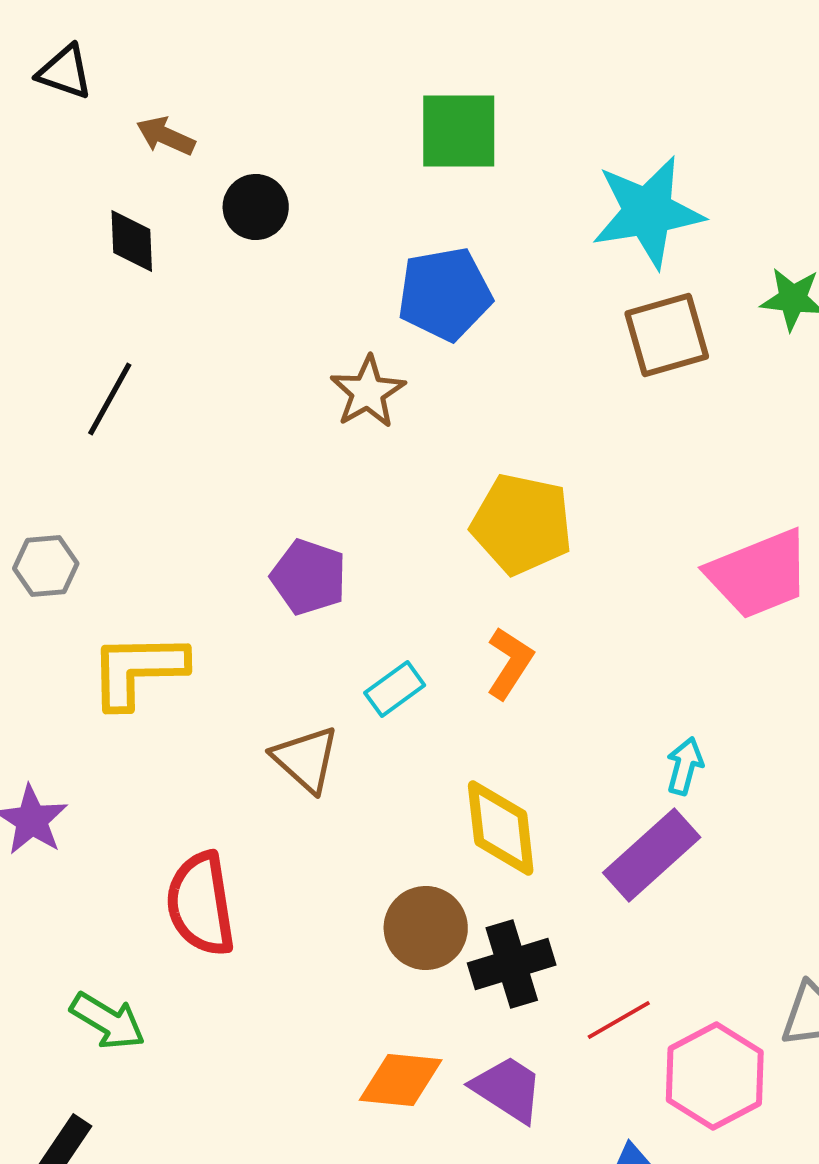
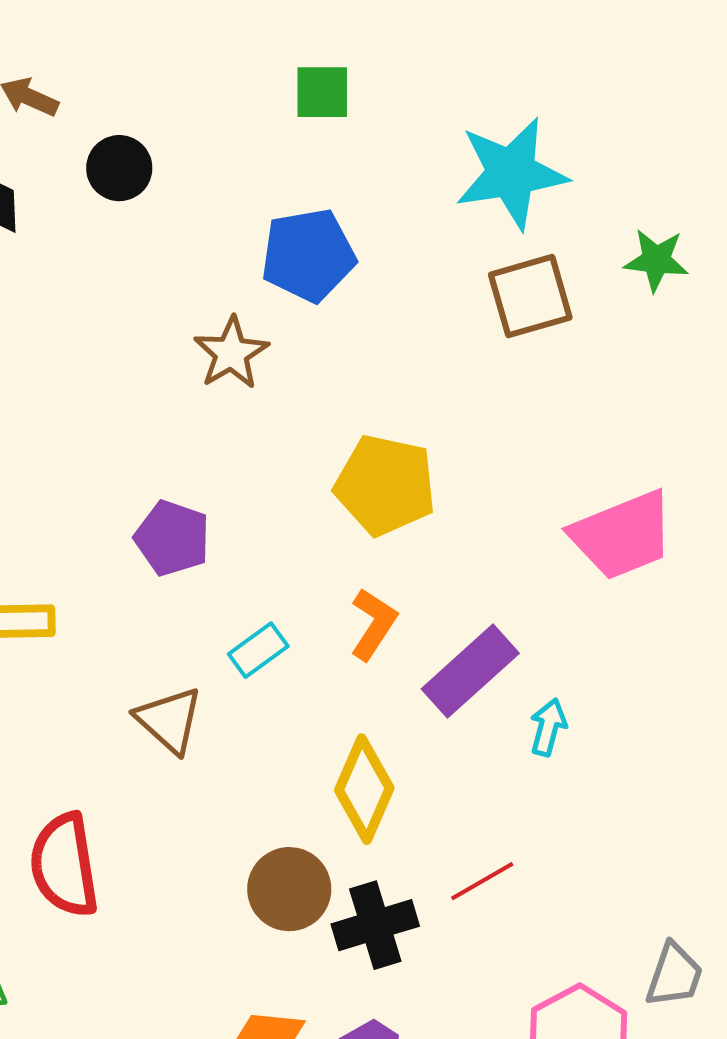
green square: (459, 131) -> (322, 92), size x0.7
yellow diamond: (501, 828) -> (364, 789), turned 30
purple rectangle: (652, 855) -> (470, 671), moved
red line: (619, 1020) -> (482, 881), moved

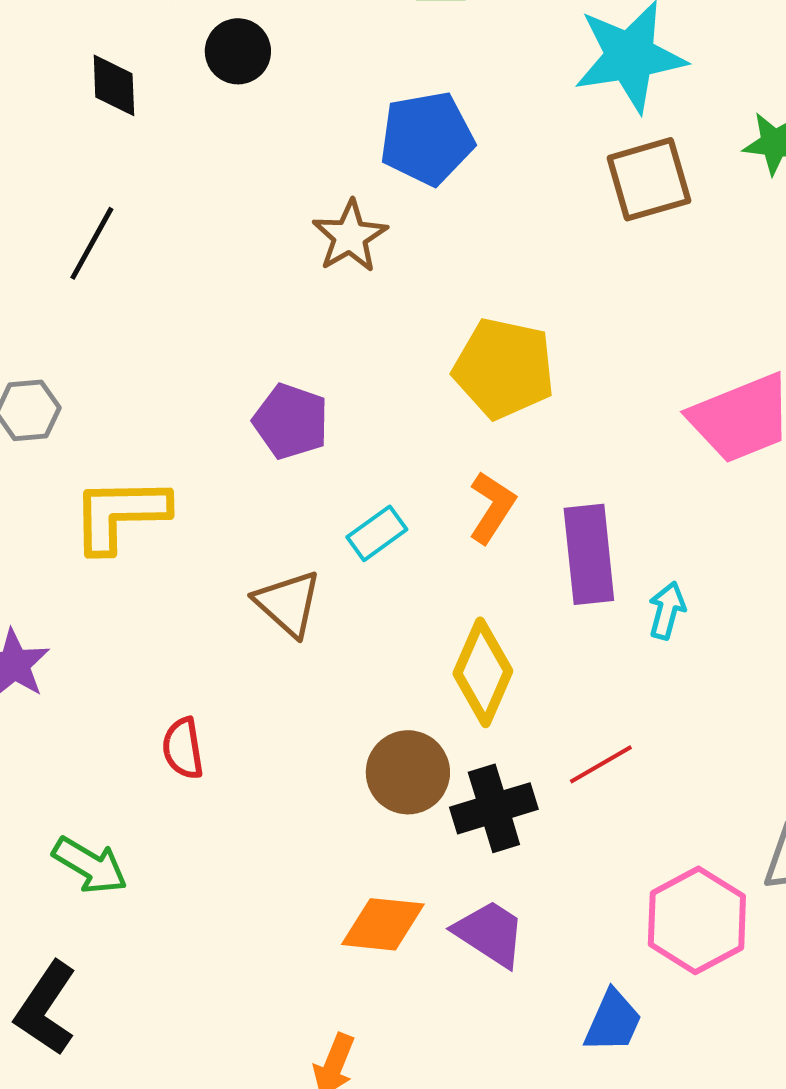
purple rectangle: (470, 671) -> (589, 554), turned -54
red semicircle: (64, 865) -> (183, 748), size x0.6

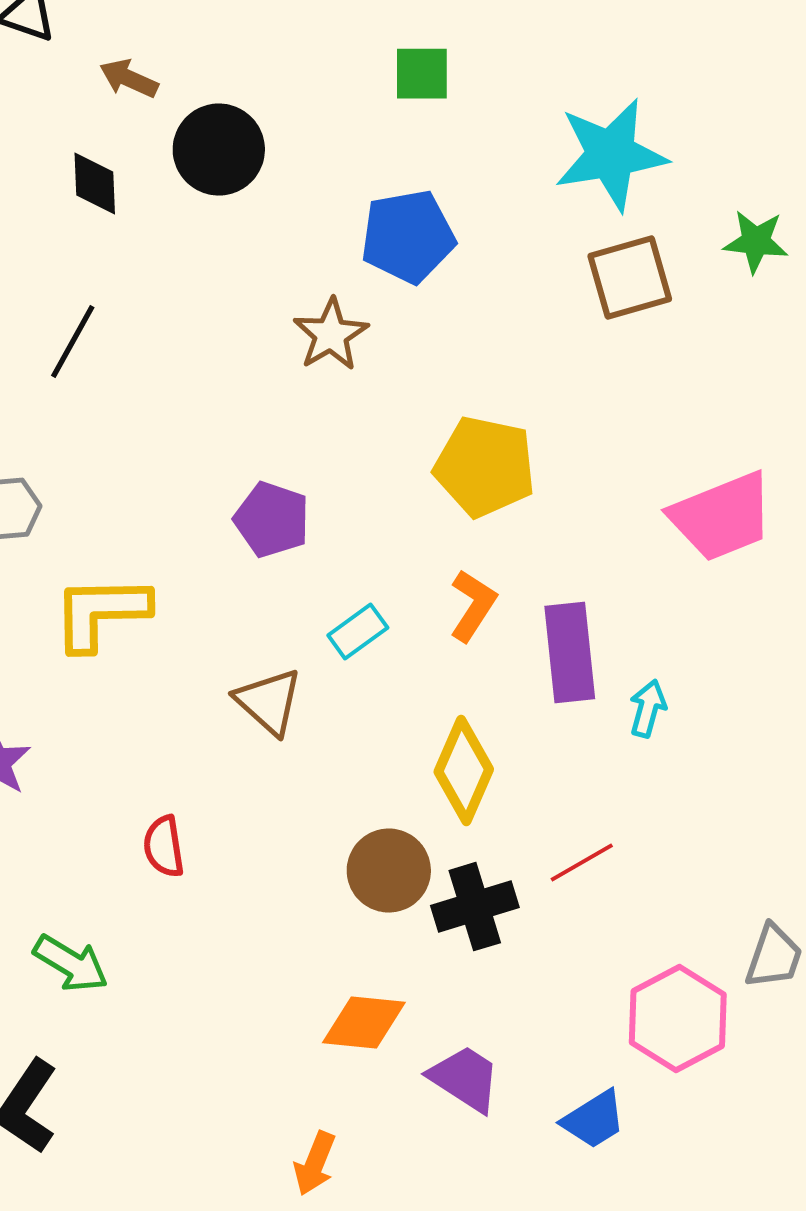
black circle: (238, 51) -> (219, 150), size x1.4
purple trapezoid: (490, 933) -> (465, 1079), moved
blue trapezoid: (613, 1021) -> (594, 1120), turned 34

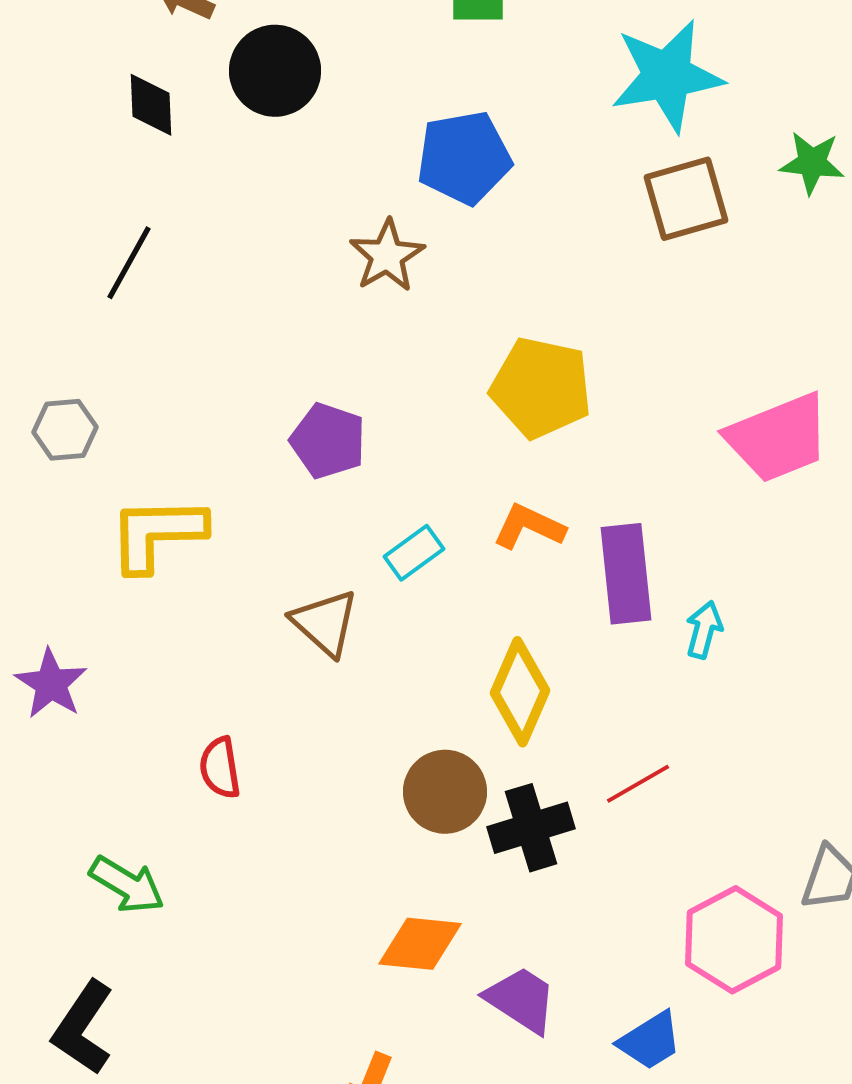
orange L-shape: (473, 606) -> (529, 527), turned -98

